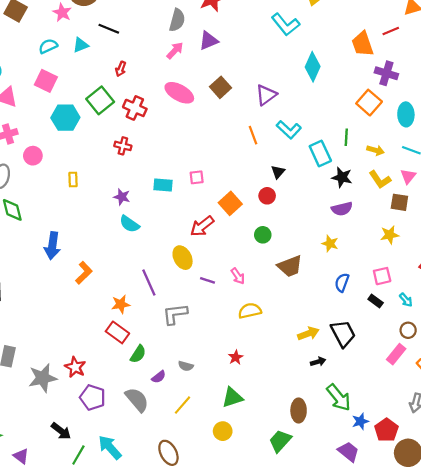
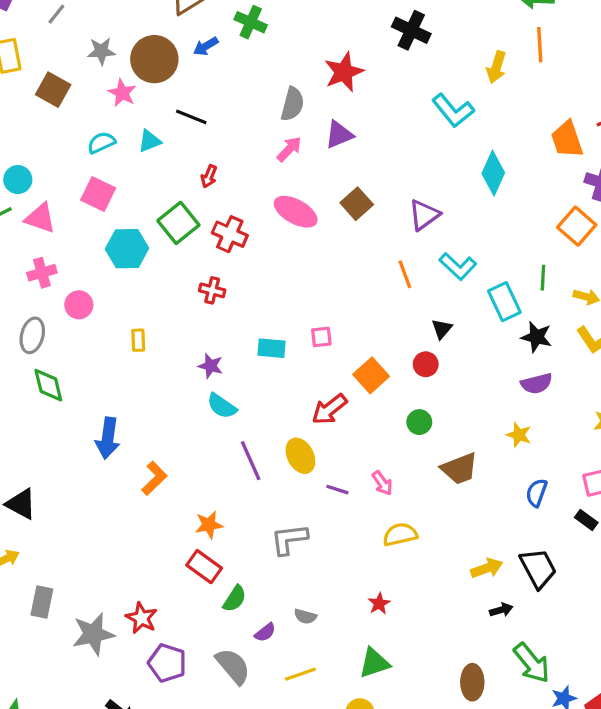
purple line: (149, 283) -> (251, 461), moved
yellow line: (183, 405) -> (300, 674), turned 30

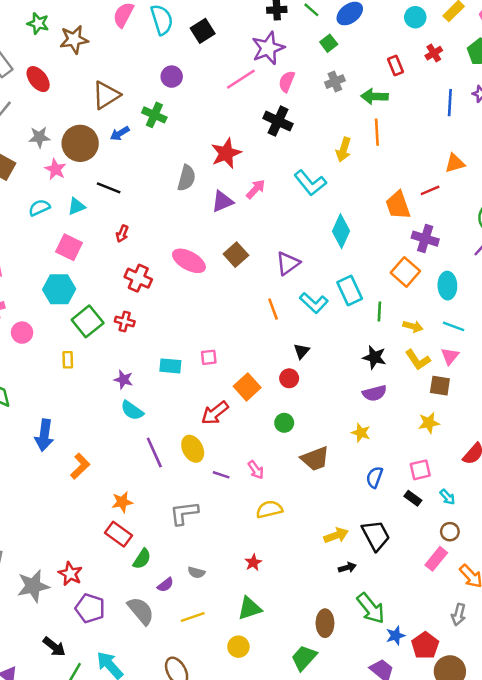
pink arrow: (289, 149) -> (256, 189), moved
pink square: (98, 194) -> (69, 247), moved
green square: (178, 223) -> (88, 321), moved
cyan rectangle: (504, 302) -> (350, 291), moved

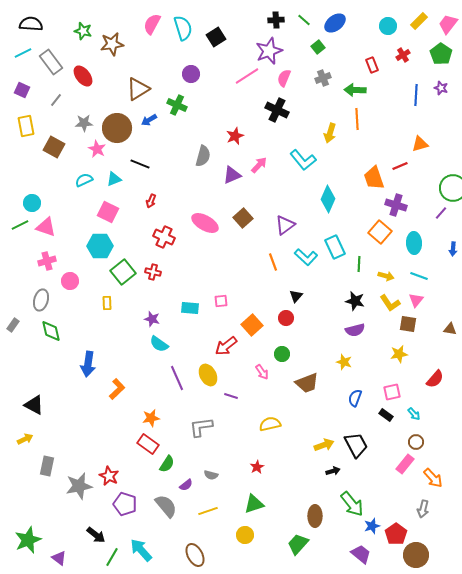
red star: (226, 153) -> (235, 136), size x0.7
pink arrow: (256, 470) -> (262, 372), moved

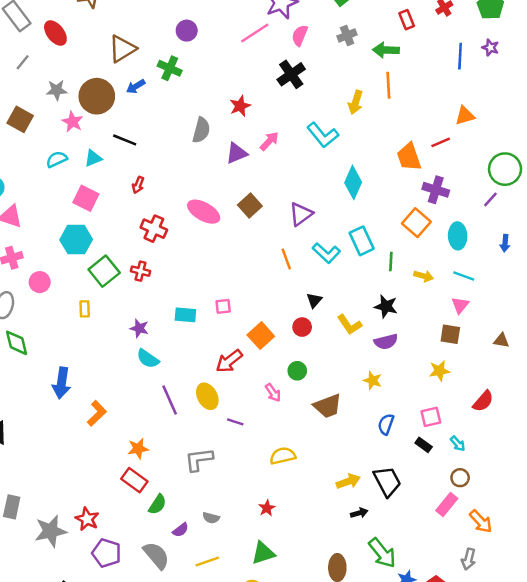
black cross: (277, 110) -> (291, 74), turned 30
yellow L-shape: (390, 303) -> (349, 325), moved

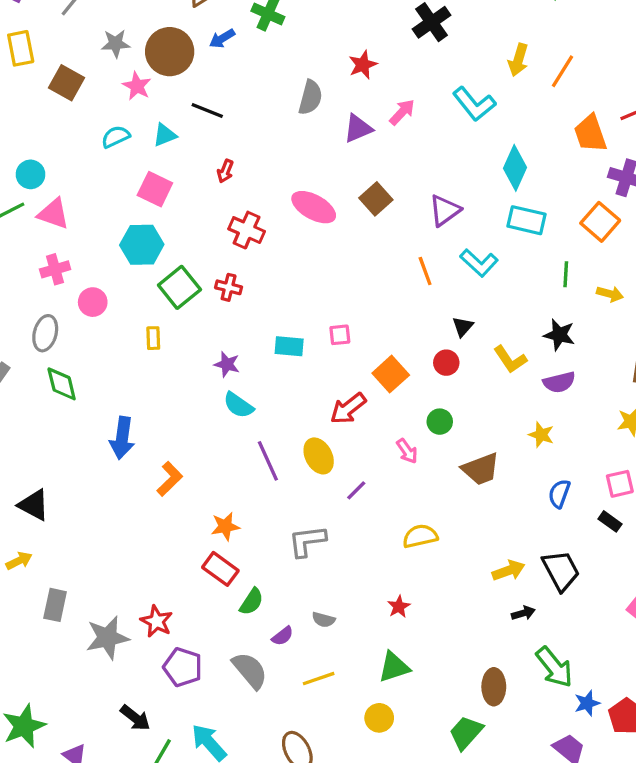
orange line: (388, 85) -> (563, 71), moved, turned 35
cyan rectangle: (362, 241) -> (527, 220), moved, turned -52
purple line: (235, 422) -> (356, 490), turned -63

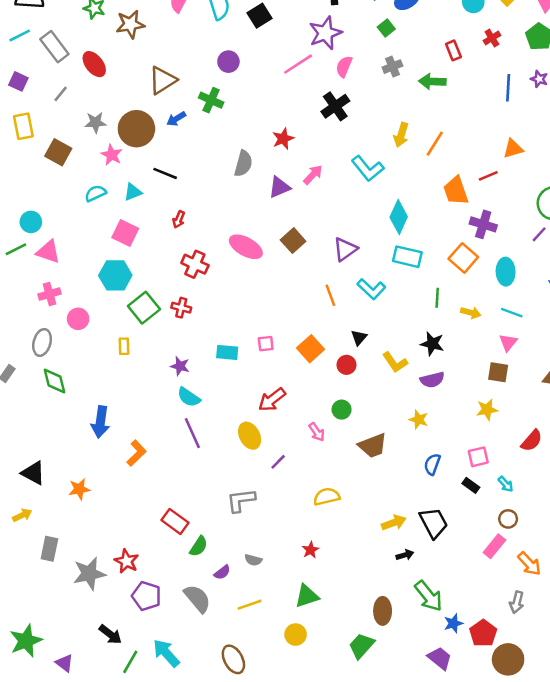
orange square: (391, 374) -> (310, 349), moved
purple line: (268, 461) -> (192, 433), moved
orange star: (225, 526) -> (79, 489), moved

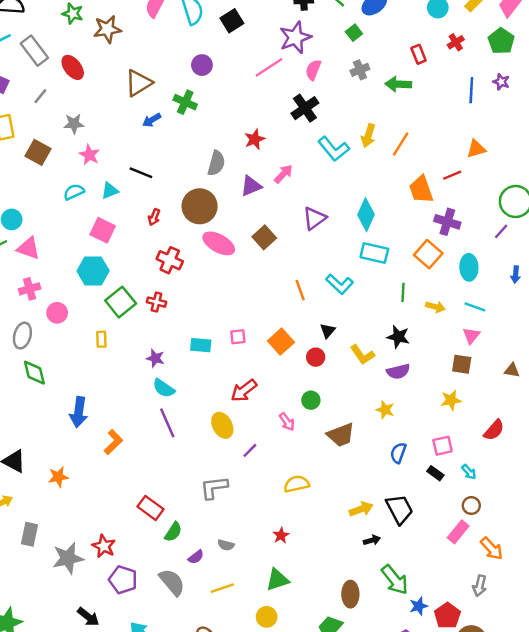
brown circle: (136, 129) -> (200, 206), moved
cyan L-shape: (368, 168) -> (334, 149), moved
purple triangle: (345, 249) -> (314, 218), moved

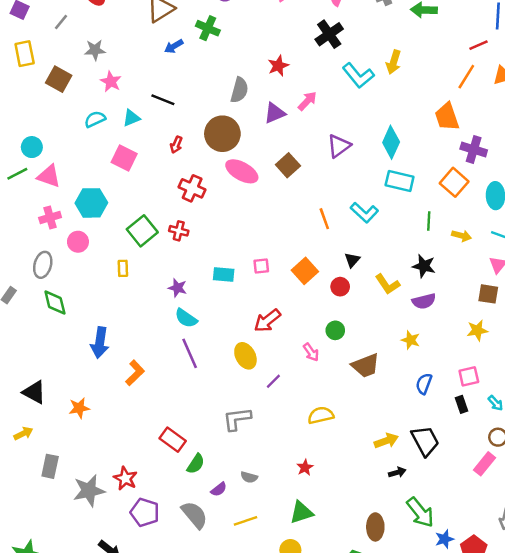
orange line: (401, 144) -> (466, 77), moved
red line: (452, 175) -> (478, 45), moved
cyan hexagon: (93, 271) -> (91, 203), moved
black rectangle: (435, 473) -> (461, 404), turned 35

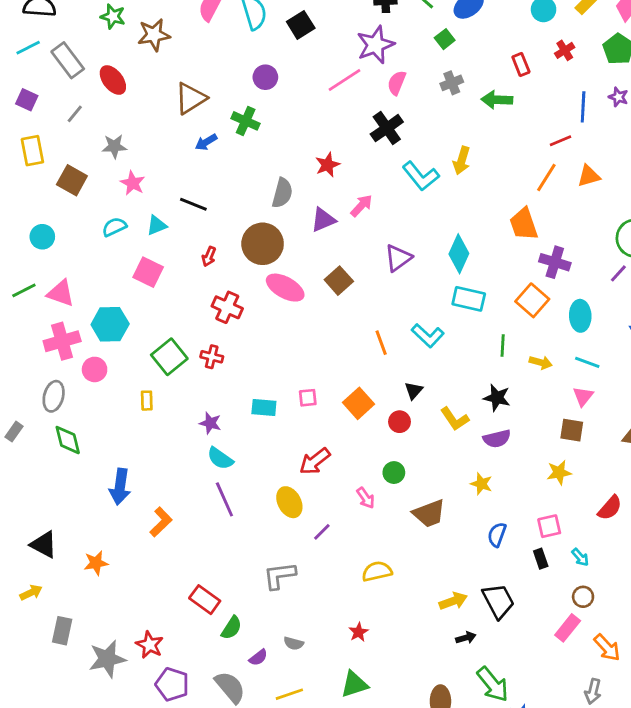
cyan circle: (32, 147) -> (42, 237), moved
pink cross: (50, 217) -> (62, 341), size x1.4

